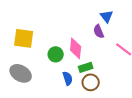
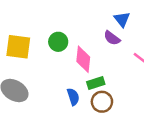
purple semicircle: (99, 31) -> (112, 38), turned -32
green circle: (56, 54) -> (58, 42), moved

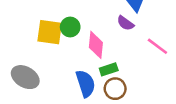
yellow square: (18, 47) -> (50, 32), moved
blue semicircle: (73, 97) -> (86, 84), size x1.5

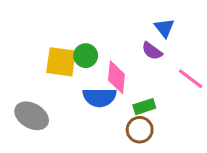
green rectangle: (109, 69) -> (144, 107), moved
blue semicircle: (86, 84) -> (100, 97), moved, turned 108

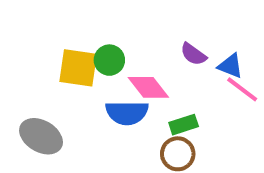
blue triangle: (164, 28) -> (230, 66), moved, turned -30
pink diamond: (116, 77) -> (148, 87), turned -44

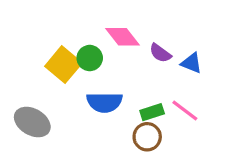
yellow square: (78, 68) -> (63, 65), turned 32
pink diamond: (148, 87) -> (123, 37), moved
pink line: (242, 89) -> (185, 111), moved

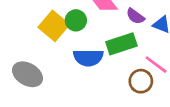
green rectangle: (152, 112) -> (121, 44), moved, size x1.5
brown circle: (147, 137) -> (141, 81), moved

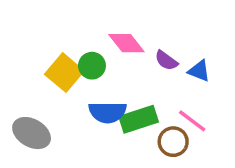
green rectangle: (121, 44) -> (139, 119), moved

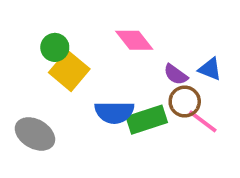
purple semicircle: (166, 60) -> (176, 74), moved
green circle: (92, 66) -> (55, 47), moved
brown circle: (173, 142) -> (185, 102), moved

